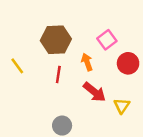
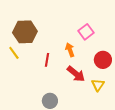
brown hexagon: (56, 40) -> (25, 32), moved
red circle: (128, 63) -> (103, 60), moved

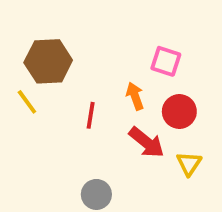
pink square: (86, 32) -> (166, 61), turned -35
red circle: (103, 60) -> (179, 111), moved

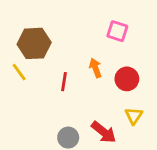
pink square: (166, 61) -> (117, 31), moved
red arrow: (147, 142) -> (104, 132), moved

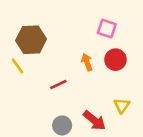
red circle: (127, 79) -> (116, 60), moved
red line: (64, 82) -> (58, 84), moved, turned 56

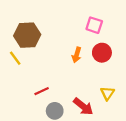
orange arrow: (87, 62) -> (77, 55), turned -144
red line: (58, 84) -> (42, 91), moved

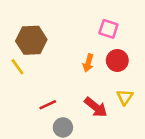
yellow triangle: (107, 93) -> (125, 97), moved
red arrow: (83, 106) -> (96, 107), moved

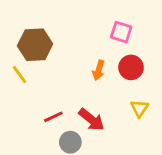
red arrow: (96, 107) -> (91, 120), moved

